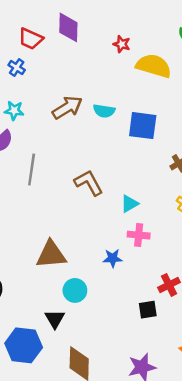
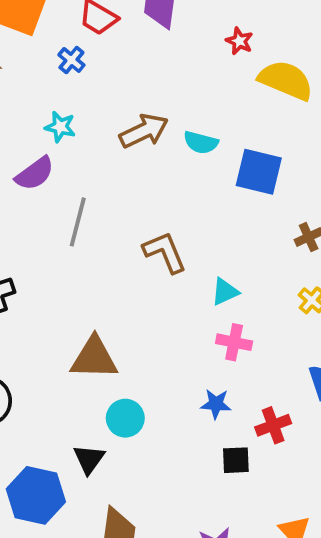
blue star: (113, 258) -> (216, 404), moved

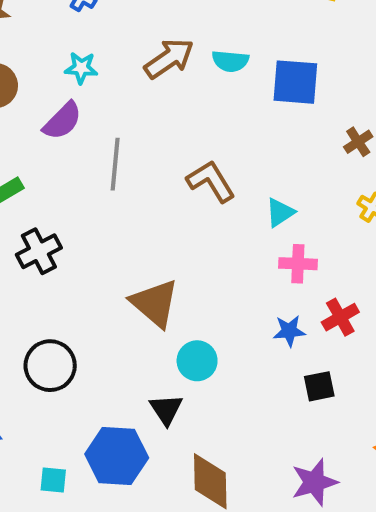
brown triangle: (94, 358) -> (155, 303), turned 48
red cross: (273, 425) -> (340, 317), moved

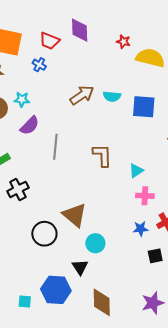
cyan star: (81, 68) -> (22, 99), moved
brown L-shape: (211, 181) -> (102, 155), turned 30
black circle: (50, 366) -> (44, 234), moved

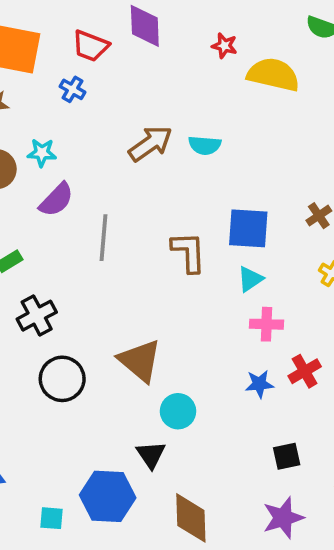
blue square: (144, 107) -> (248, 228), moved
black circle: (44, 234) -> (62, 379), moved
black square: (155, 256) -> (287, 456), moved

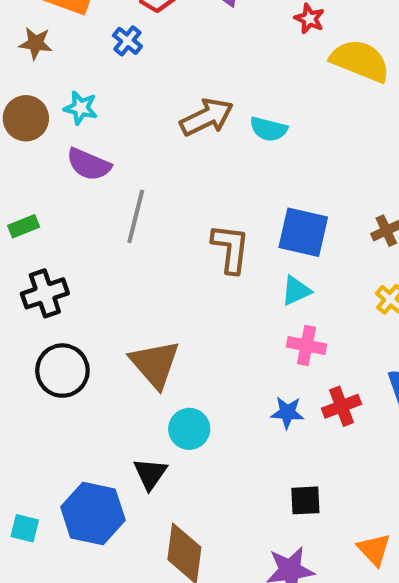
purple semicircle: (56, 200) -> (89, 164), turned 60

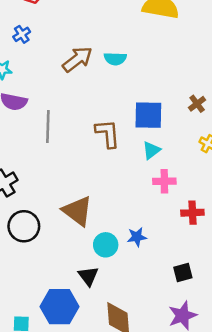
blue cross: (127, 41) -> (22, 34), moved, turned 30
red cross: (342, 406) -> (192, 213), turned 30
blue star: (287, 413) -> (137, 237), moved

